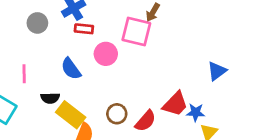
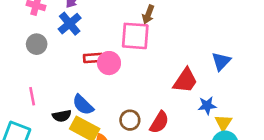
red rectangle: (84, 29) -> (93, 58), moved
blue semicircle: (71, 69) -> (83, 105), moved
red trapezoid: (175, 104) -> (185, 81), moved

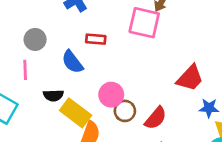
gray circle: (37, 44) -> (35, 39), moved
pink circle: (109, 63) -> (111, 95), moved
blue semicircle: (83, 105) -> (72, 62), moved

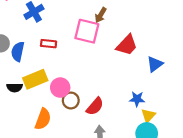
blue semicircle: (72, 62) -> (18, 52), moved, turned 48
red trapezoid: (190, 78) -> (127, 45), moved
yellow rectangle: (76, 113) -> (35, 79), moved, turned -60

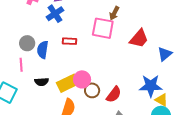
yellow rectangle: (35, 79) -> (68, 83), moved
blue star: (137, 99) -> (151, 86), size x1.6
yellow triangle: (148, 115) -> (161, 100), turned -40

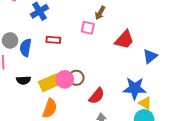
pink square: (103, 28) -> (88, 28), size x0.6
brown circle: (92, 90) -> (76, 78), moved

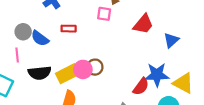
blue semicircle: (26, 48) -> (40, 38), turned -60
black semicircle: (23, 80) -> (40, 73), size x1.5
red semicircle: (97, 96) -> (141, 87), moved
yellow triangle: (145, 103) -> (183, 83), moved, size x1.5

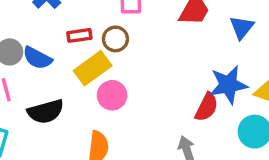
brown circle: (95, 67) -> (115, 39), moved
yellow rectangle: (68, 74) -> (93, 68), moved

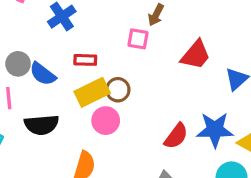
brown circle: (115, 39) -> (118, 90), moved
red semicircle: (207, 107) -> (176, 136), moved

